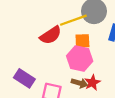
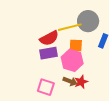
purple rectangle: (24, 78) -> (48, 53), moved, turned -48

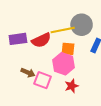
purple rectangle: (48, 53) -> (18, 39), moved
brown arrow: (70, 81) -> (28, 73), moved
pink square: (46, 87) -> (43, 80), moved

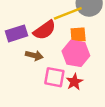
brown arrow: (28, 73) -> (34, 55), moved
red star: (72, 86) -> (74, 82), moved

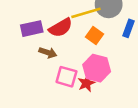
orange square: (78, 35) -> (94, 36), turned 35
pink hexagon: (76, 53) -> (97, 68), moved

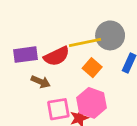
pink square: (66, 77) -> (58, 109), turned -30

